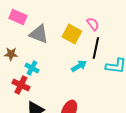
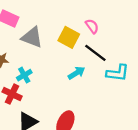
black line: (96, 48) -> (95, 53), turned -65
cyan cross: (32, 68) -> (24, 75), turned 32

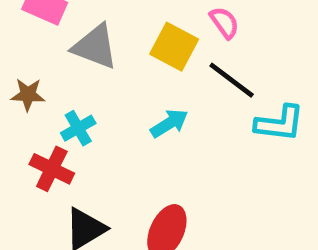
cyan arrow: (76, 73) -> (169, 123), moved

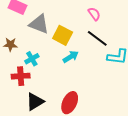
yellow square: (174, 47) -> (63, 35), moved
red cross: (52, 169) -> (21, 76), turned -30

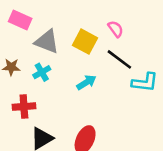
yellow square: (63, 35) -> (85, 42), moved
cyan cross: (32, 59) -> (42, 72), moved

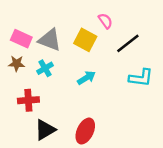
pink rectangle: (20, 20) -> (21, 39), moved
pink semicircle: (116, 29) -> (105, 21), moved
black line: (119, 59) -> (128, 43), moved, turned -75

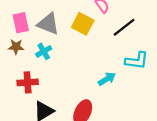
pink rectangle: (21, 39) -> (21, 23), turned 54
cyan arrow: (86, 78) -> (107, 79), moved

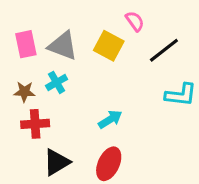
brown star: (16, 47) -> (24, 92), moved
cyan arrow: (107, 79) -> (110, 119), moved

